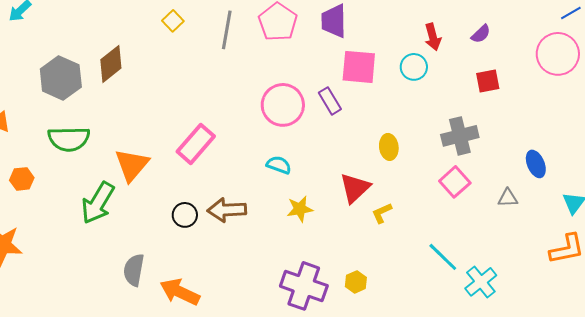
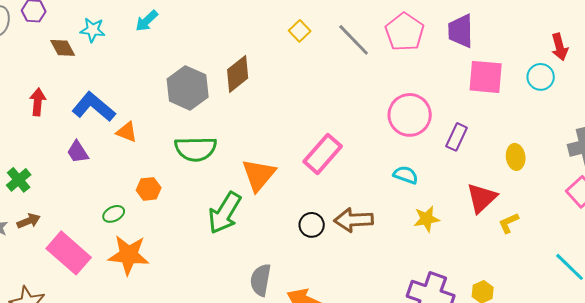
gray line: (227, 30) -> (354, 40), turned -54
purple rectangle: (330, 101) -> (457, 137), moved, turned 56

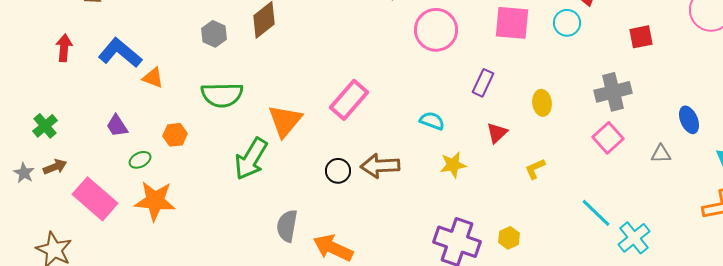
gray hexagon: (188, 88) -> (214, 34), size x0.6
pink circle: (410, 115) -> (436, 30), moved
purple trapezoid: (78, 152) -> (117, 126), moved
red triangle: (482, 198) -> (497, 133), moved, size x0.7

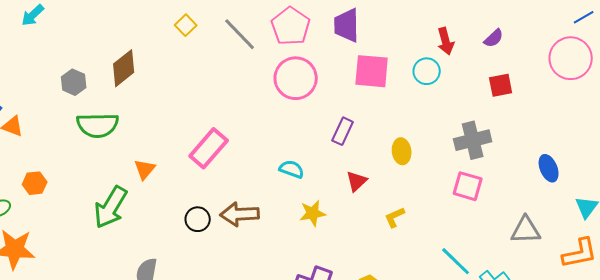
green semicircle: (222, 95) -> (98, 125), moved
orange triangle: (285, 121) -> (145, 169), size x0.6
pink square: (608, 138) -> (468, 186), turned -32
gray triangle: (661, 154) -> (526, 230), moved, size x1.5

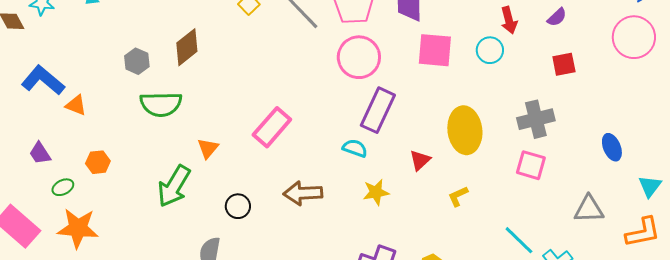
purple rectangle: (343, 131) -> (378, 110), moved, size x1.6
yellow ellipse: (402, 151) -> (465, 130), size x1.8
black circle: (198, 219) -> (238, 206), moved

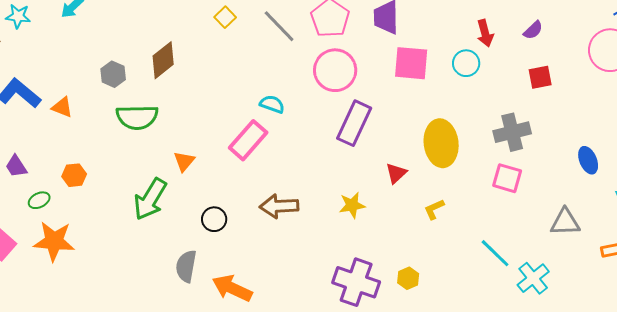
orange triangle: (76, 105) -> (62, 107), moved
cyan semicircle: (355, 148) -> (272, 104), moved

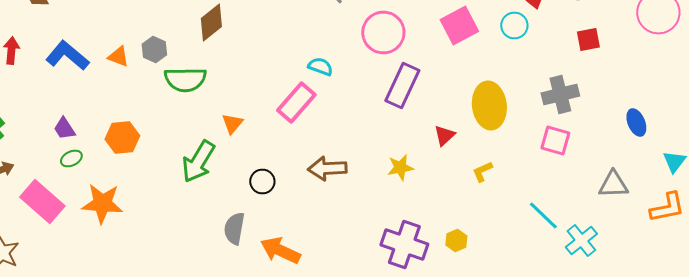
pink square: (411, 63) -> (459, 26), turned -33
gray hexagon: (113, 74) -> (154, 50), moved
orange triangle: (62, 107) -> (118, 56), moved
orange hexagon: (74, 175) -> (122, 138), size x1.4
green ellipse: (39, 200) -> (71, 158), moved

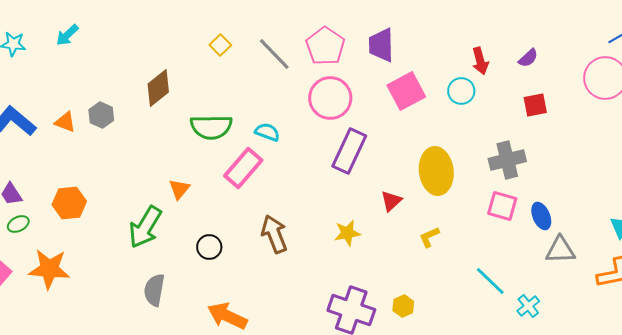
green semicircle: (185, 80) -> (211, 127), moved
blue ellipse: (636, 122) -> (541, 216), moved
brown arrow: (327, 168) -> (274, 234), turned 72
gray semicircle: (234, 228) -> (154, 290), moved
cyan cross: (581, 240) -> (528, 306), size x0.7

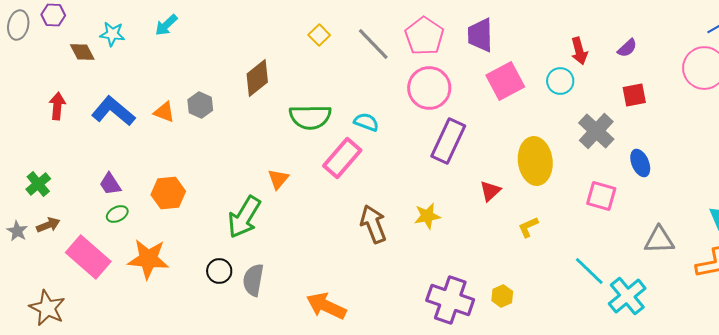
gray cross: (507, 160) -> (596, 131), moved, turned -33
blue ellipse: (541, 216) -> (640, 163), moved
yellow star: (347, 233) -> (427, 216), moved
black circle: (209, 247) -> (219, 271), moved
cyan cross: (528, 306) -> (627, 296), size x1.6

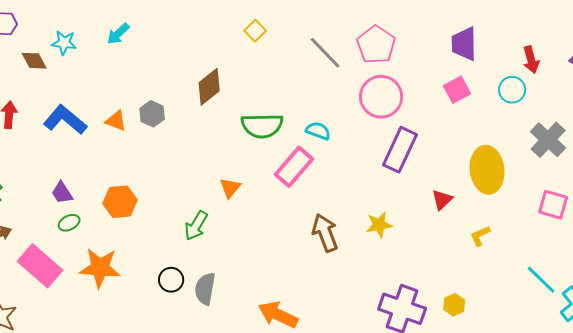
yellow square: (319, 35) -> (255, 31), moved
purple trapezoid: (480, 35) -> (464, 44), moved
pink square: (505, 81) -> (457, 90), size x0.7
green arrow: (244, 217) -> (196, 226), size x0.7

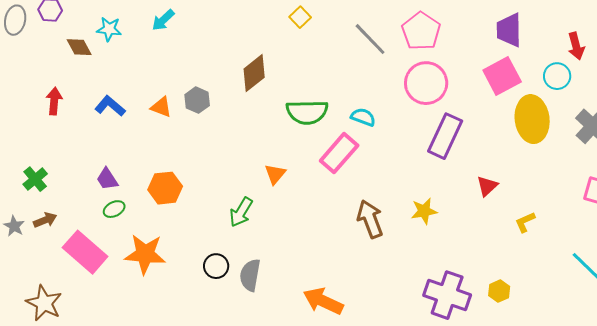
pink square: (457, 90) -> (502, 76), size x1.4
blue L-shape: (65, 120) -> (110, 106), size x0.7
yellow ellipse: (487, 170) -> (532, 119), moved

